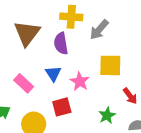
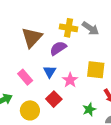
gray arrow: (99, 30) -> (91, 28), moved, turned -102
purple semicircle: (61, 43) -> (58, 48), turned 60
red square: (62, 107) -> (54, 99), turned -35

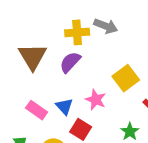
yellow square: (96, 70) -> (126, 78), turned -30
blue triangle: (50, 72) -> (64, 107), moved

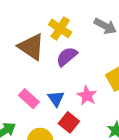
yellow cross: (77, 32) -> (60, 28), moved, turned 30
brown triangle: (33, 57) -> (31, 47), turned -32

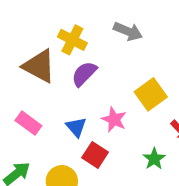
pink rectangle: (29, 99) -> (28, 123), moved

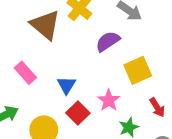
purple semicircle: (84, 74) -> (108, 41), moved
pink star: (114, 120) -> (109, 100), moved

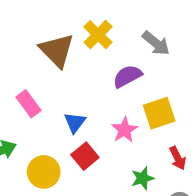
pink star: (109, 100) -> (124, 130), moved

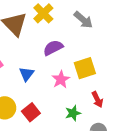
purple semicircle: (127, 76) -> (53, 48), moved
red square: (85, 156) -> (31, 112), moved

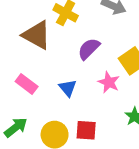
red square: (31, 112) -> (86, 130), turned -30

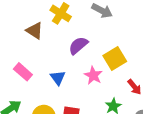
brown triangle: (37, 35) -> (34, 31), size x0.7

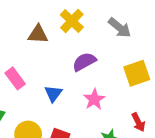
brown triangle: (34, 31) -> (38, 34), turned -42
yellow square: (115, 59) -> (137, 73), moved

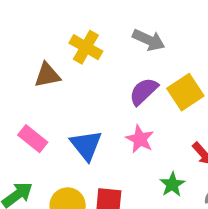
purple semicircle: (84, 62) -> (144, 91), moved
blue triangle: (53, 94) -> (86, 145), size x1.4

